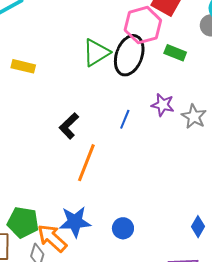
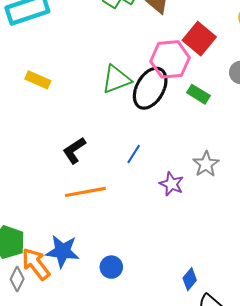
purple star: (163, 105) -> (171, 184), moved
orange line: (86, 163) -> (85, 192), turned 48

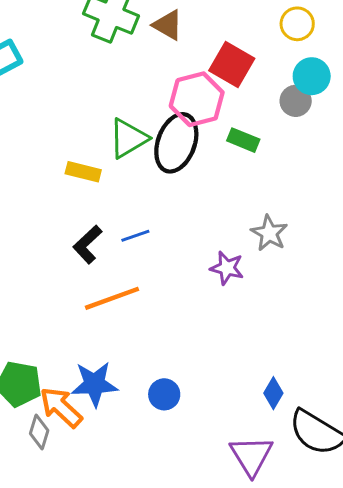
yellow rectangle: (38, 80) -> (83, 172), moved
blue line: (134, 154) -> (135, 236), moved, turned 48

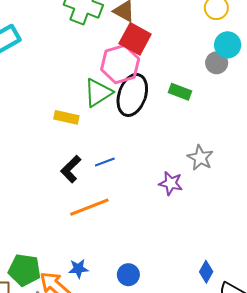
red square: (232, 64) -> (135, 39), moved
pink hexagon: (197, 99) -> (120, 64), moved
blue star: (94, 384) -> (78, 269), size x0.6

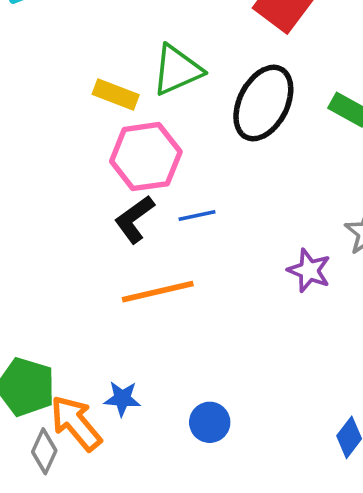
pink hexagon: (120, 64) -> (146, 157), moved
green triangle: (98, 93) -> (177, 70), moved
yellow rectangle: (66, 117) -> (116, 95), moved

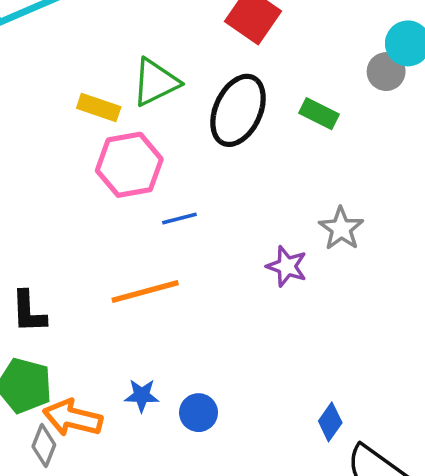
black L-shape: (134, 219) -> (29, 312), moved, turned -54
blue star: (122, 399) -> (142, 395), moved
orange arrow: (76, 423) -> (73, 418), turned -34

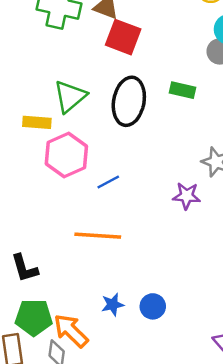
orange line: (145, 292) -> (98, 236), turned 33
orange arrow: (73, 418) -> (71, 331), turned 45

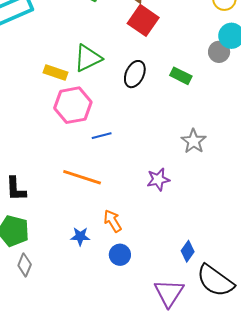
black ellipse: (129, 101) -> (135, 74), size x0.7
purple star: (187, 196) -> (158, 180), moved, turned -30
blue circle: (153, 306) -> (120, 255), moved
orange arrow: (71, 331) -> (113, 221), moved, size x0.7

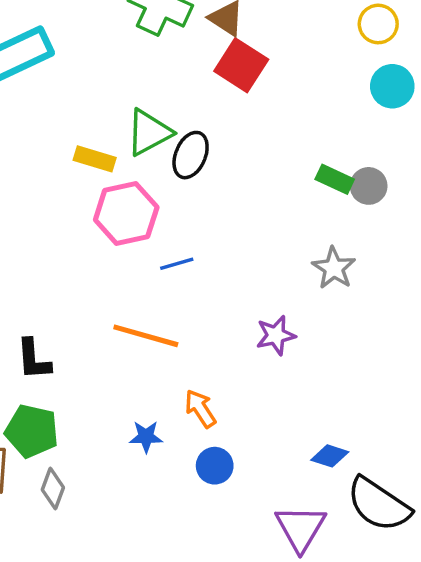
gray circle: (219, 52) -> (369, 186), moved
black ellipse: (135, 74) -> (191, 155), moved
green rectangle: (181, 76) -> (335, 179), moved
blue diamond: (188, 251) -> (330, 456), turned 75

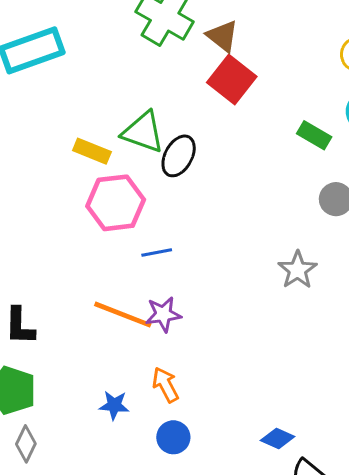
green triangle: (149, 132) -> (143, 132), turned 42
green rectangle: (335, 179) -> (314, 135), moved
purple star: (276, 335) -> (163, 314), moved

